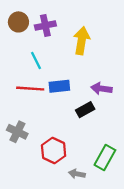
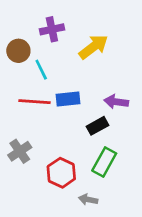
brown circle: (18, 22) -> (18, 51), moved
yellow arrow: (82, 41) -> (93, 47), turned 44
gray cross: (17, 132) -> (20, 151), turned 30
green rectangle: (105, 158) -> (104, 162), moved

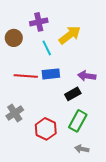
cyan line: (41, 70) -> (47, 48), moved
gray arrow: (88, 200) -> (82, 149), moved

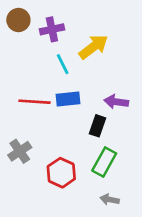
brown circle: (14, 38) -> (18, 20), moved
black rectangle: (73, 94) -> (97, 126), turned -42

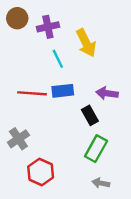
yellow arrow: (93, 47) -> (86, 43), turned 100
black rectangle: (97, 126) -> (90, 115), turned -48
red hexagon: (61, 173) -> (41, 172), moved

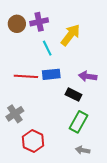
brown circle: (17, 18) -> (17, 24), moved
yellow arrow: (86, 43) -> (70, 35), turned -115
black rectangle: (90, 115) -> (73, 95), turned -35

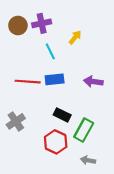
yellow arrow: (70, 35) -> (75, 37), size x0.6
black rectangle: (73, 95) -> (62, 115), moved
red hexagon: (33, 141) -> (56, 142), moved

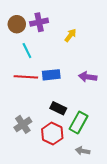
cyan line: (50, 51) -> (27, 51), moved
gray cross: (16, 121) -> (23, 124), moved

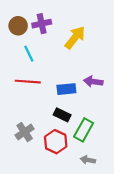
yellow arrow: (70, 35) -> (75, 38), size x1.6
blue rectangle: (51, 75) -> (66, 89), moved

